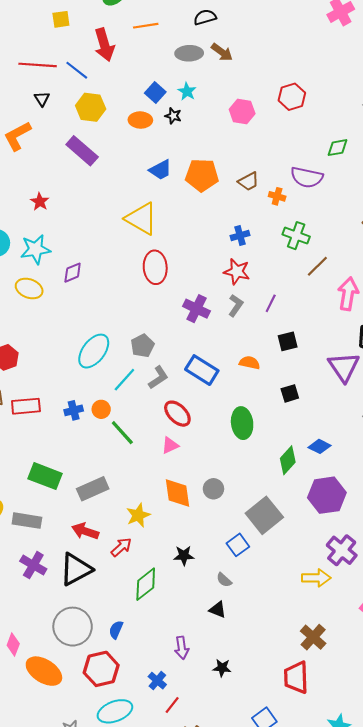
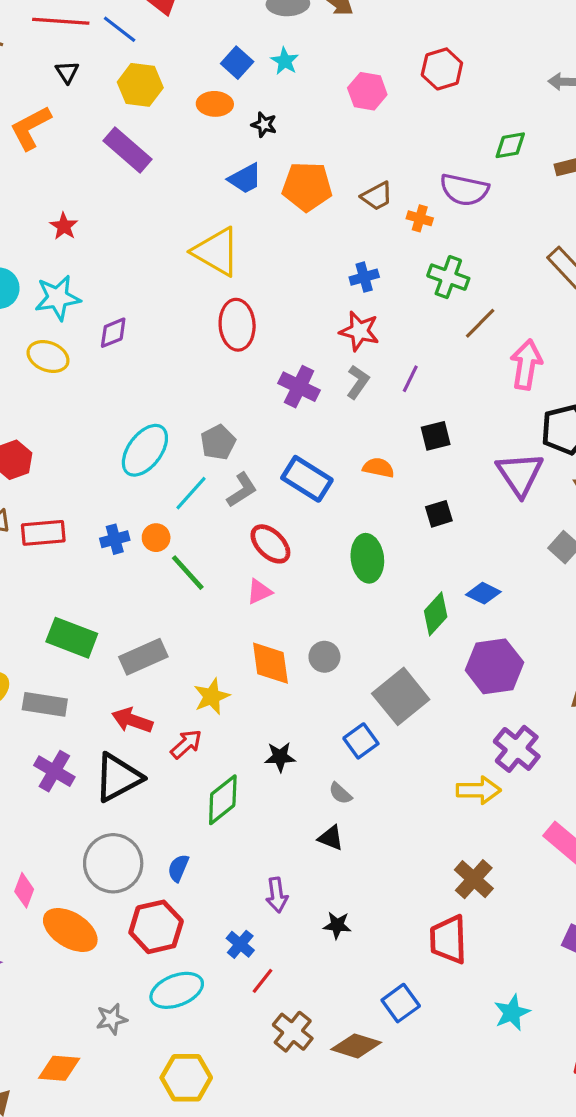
black star: (173, 116) -> (264, 125), moved

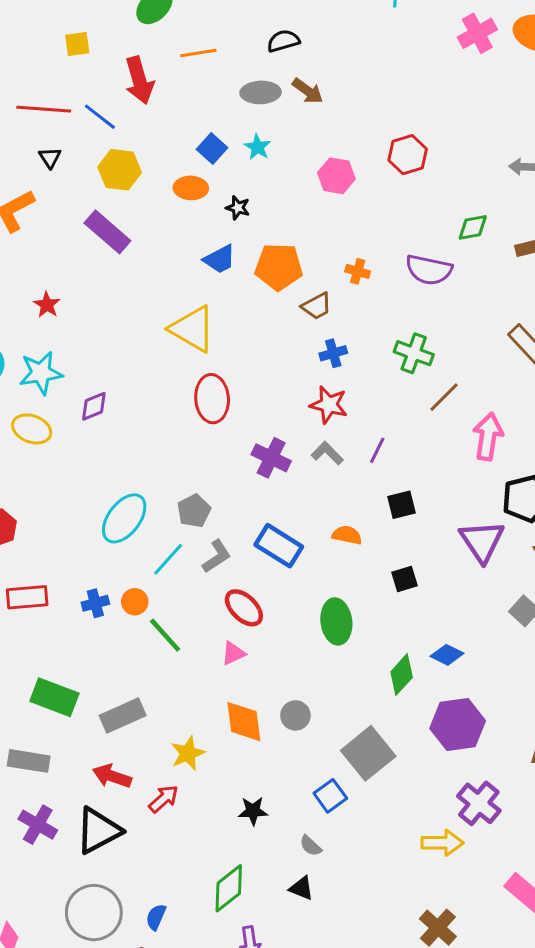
brown trapezoid: (377, 196) -> (317, 306), moved
orange cross: (420, 218) -> (358, 271), moved
gray L-shape: (358, 382) -> (327, 453), turned -80
green diamond: (223, 800) -> (229, 888), moved

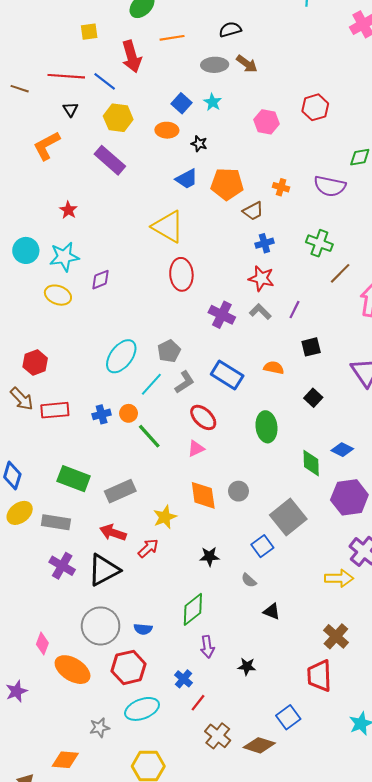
black square: (405, 579) -> (313, 398), turned -30
green diamond: (402, 675) -> (311, 463), turned -44
black triangle: (301, 888) -> (272, 611), moved
blue semicircle: (156, 917) -> (143, 629), turned -108

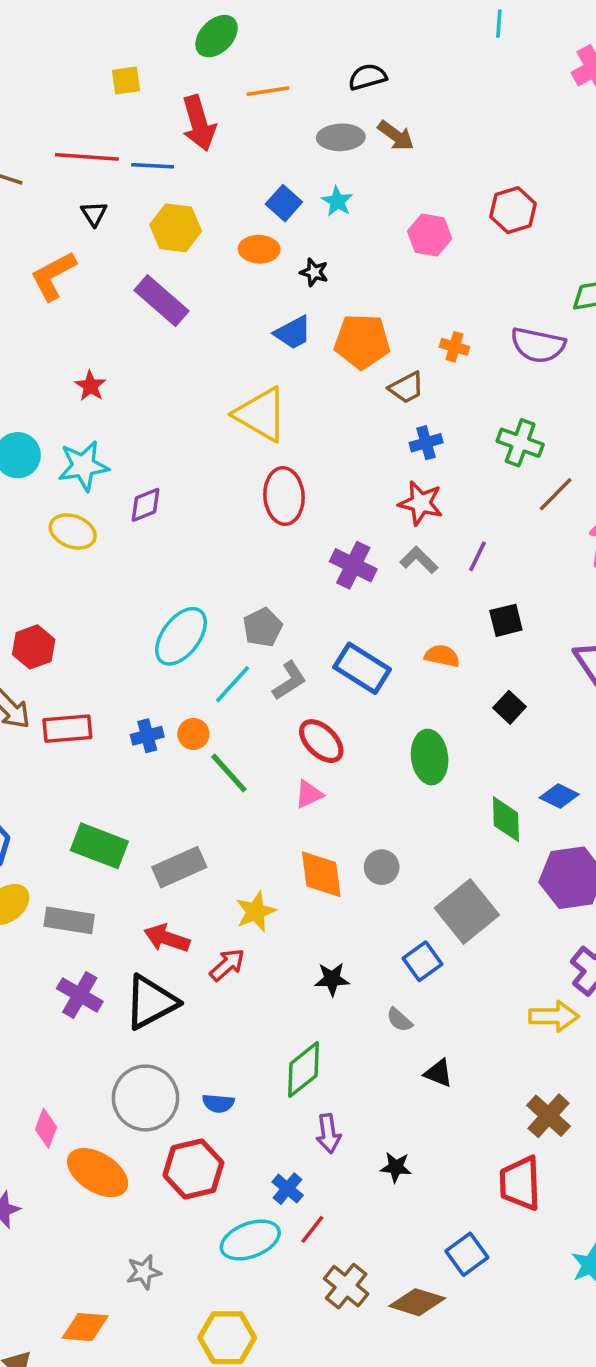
blue line: (105, 81) -> (153, 166), turned -35
cyan ellipse: (142, 709) -> (250, 1240), moved

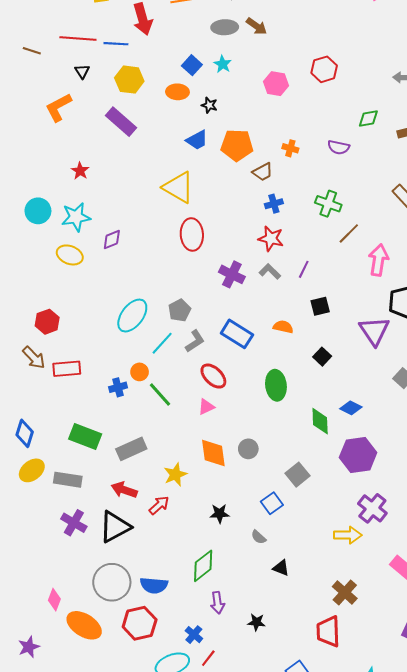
purple semicircle: (538, 345) -> (339, 147), size x0.7
blue cross: (147, 736) -> (118, 387), moved
gray square: (467, 912) -> (298, 475), size x0.7
blue semicircle: (218, 1103) -> (154, 585), size x1.5

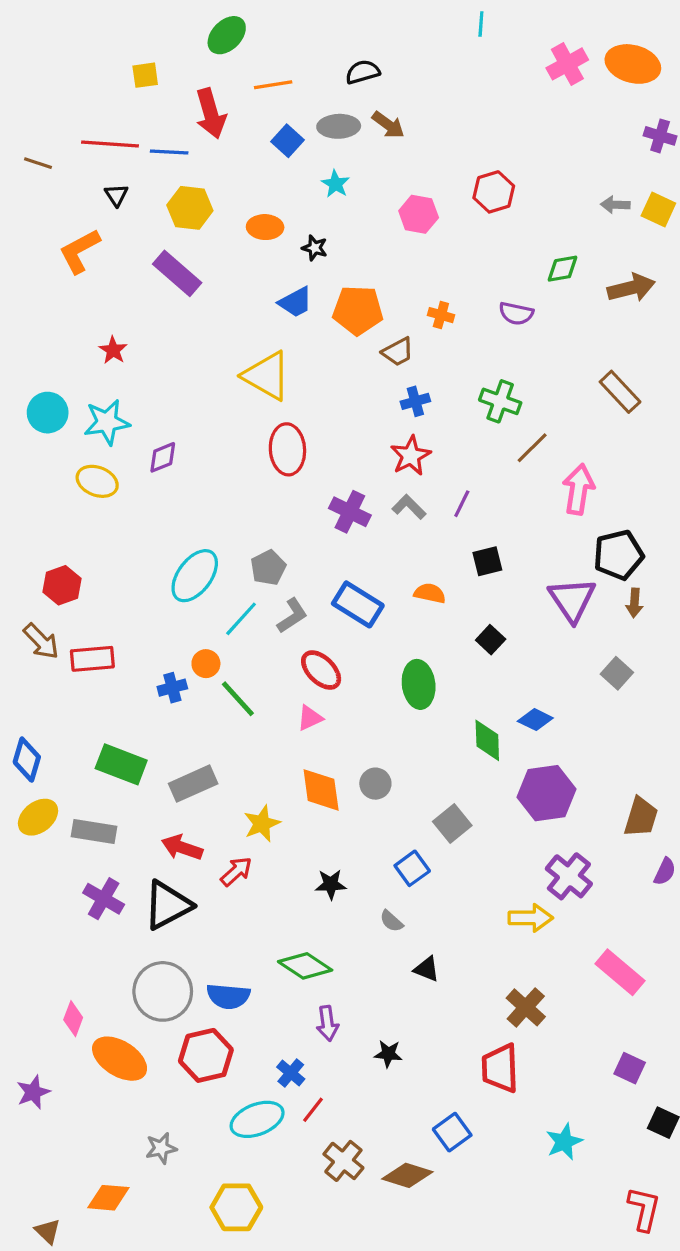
blue square: (192, 65) -> (287, 141), moved
red star: (271, 239) -> (411, 456), turned 30
green diamond: (203, 566) -> (305, 966), turned 72

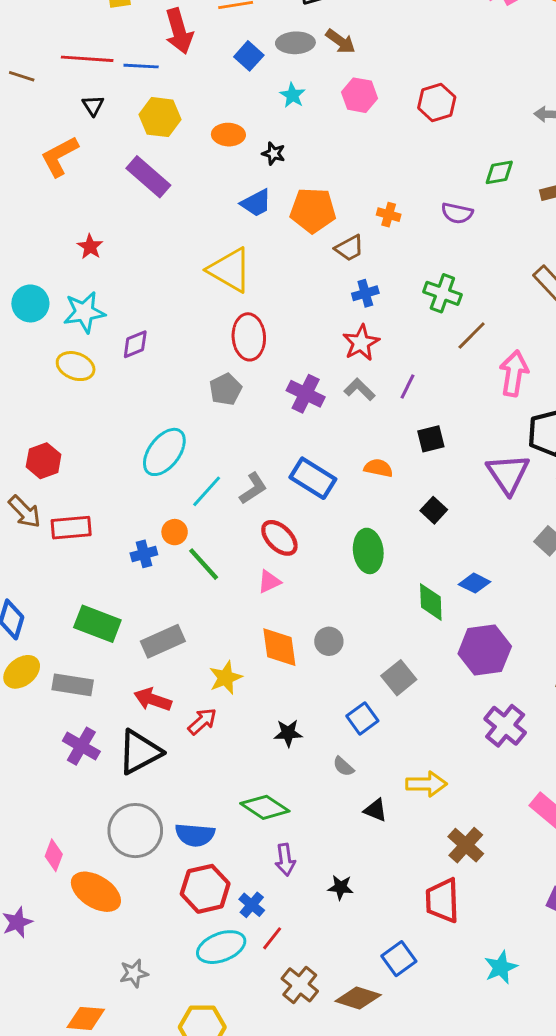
pink hexagon: (419, 214) -> (359, 95), moved
gray pentagon: (268, 568) -> (226, 389), moved
yellow arrow: (531, 918) -> (426, 784), moved
red hexagon: (206, 1055) -> (205, 889), moved

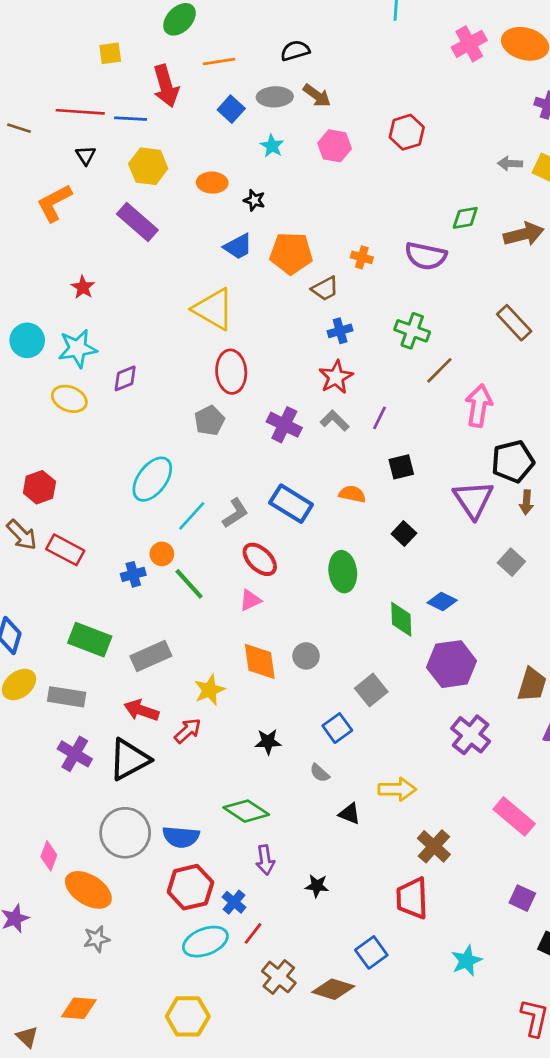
red hexagon: (437, 103) -> (407, 132), moved
purple semicircle: (457, 213) -> (426, 256), size x1.4
red rectangle: (71, 528) -> (65, 550), turned 33
gray star: (134, 973) -> (97, 939), moved

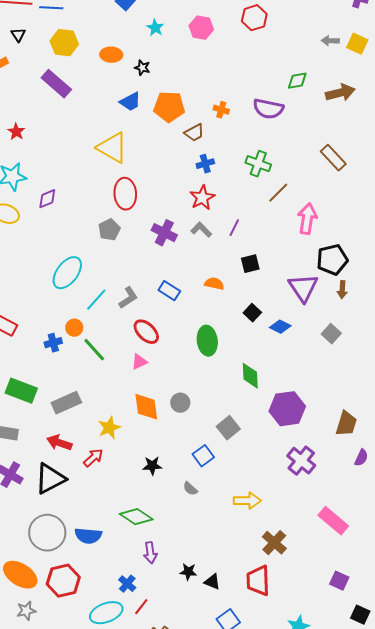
blue rectangle: (291, 504) -> (169, 291), size x0.7
blue diamond: (442, 602) -> (280, 327), moved
black triangle: (350, 814) -> (212, 582), moved
red hexagon: (190, 887) -> (63, 581), moved

